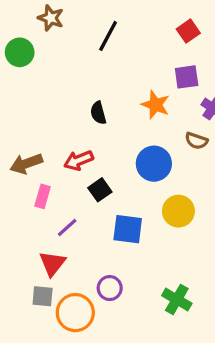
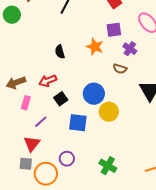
blue circle: (154, 164) -> (94, 94), moved

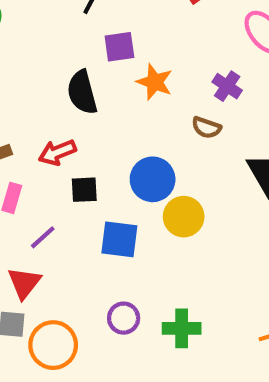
purple square: (114, 30) -> (119, 47), moved
black semicircle: (60, 52) -> (82, 92), size x1.5
black square: (61, 99) -> (84, 190), turned 32
purple circle: (67, 159) -> (124, 318), moved
green cross: (108, 166) -> (182, 328), turned -30

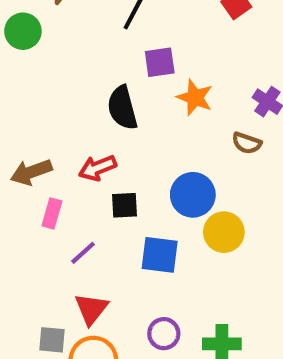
red triangle: (24, 283) -> (91, 309), moved

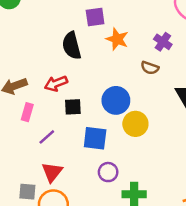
purple circle: (164, 334) -> (108, 172), moved

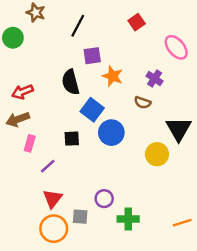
red arrow: (56, 83) -> (23, 92), moved
yellow circle: (135, 124) -> (157, 154), moved
blue square: (95, 138) -> (92, 110), moved, turned 30
gray square: (27, 192) -> (80, 217), moved

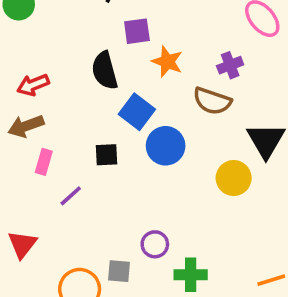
purple cross: (155, 79) -> (230, 65), turned 35
brown semicircle: (143, 103) -> (212, 101), size x1.5
red triangle: (53, 199) -> (22, 244), moved

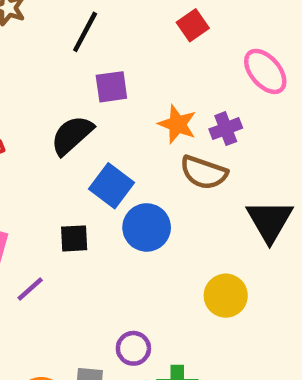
orange star: (167, 62) -> (177, 124), moved
black semicircle: (105, 71) -> (72, 135), turned 63
yellow circle: (234, 178) -> (226, 296), moved

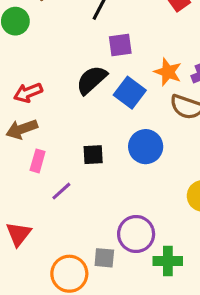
blue square: (111, 186) -> (130, 93), moved
purple circle: (133, 348) -> (136, 234), size x1.5

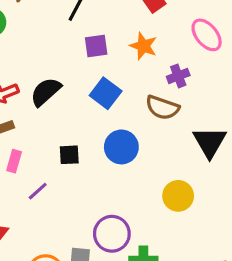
orange star: (168, 72) -> (143, 46), moved
black semicircle: (92, 80) -> (46, 92), moved

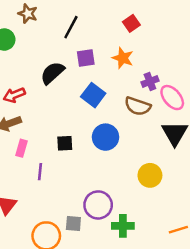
pink ellipse: (207, 35) -> (172, 98), moved
black semicircle: (46, 92) -> (52, 73), moved
purple line: (38, 191) -> (40, 172), turned -42

